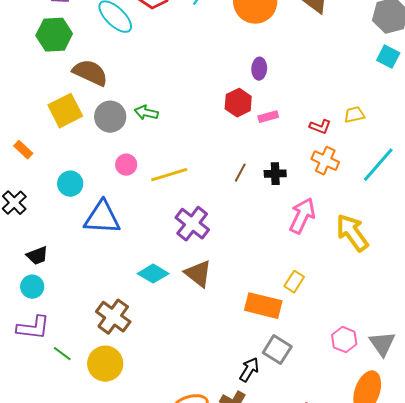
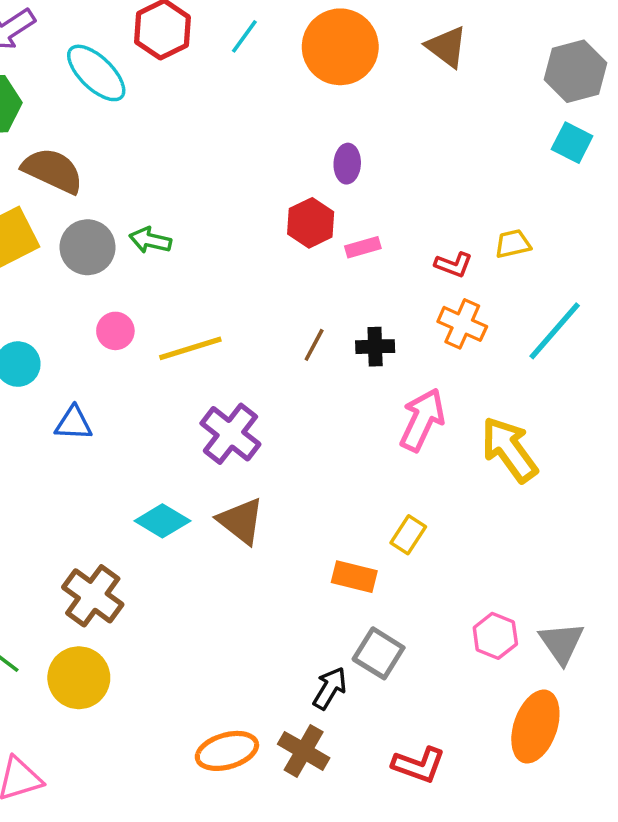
blue triangle: (102, 218) -> (74, 423), size x0.6
orange rectangle: (263, 306) -> (354, 577), size x0.7

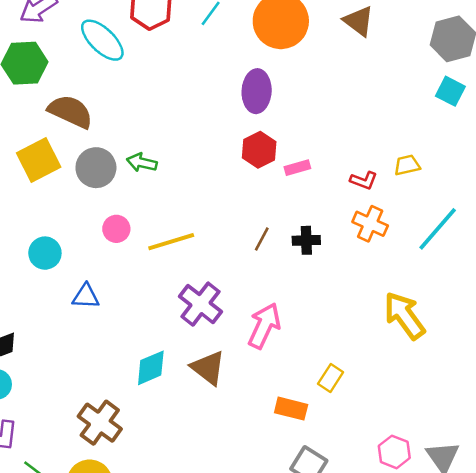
purple ellipse: (347, 164) -> (257, 91), moved, size x1.5
pink arrow: (422, 420) -> (264, 326), moved
cyan diamond: (162, 521) -> (151, 368), turned -54

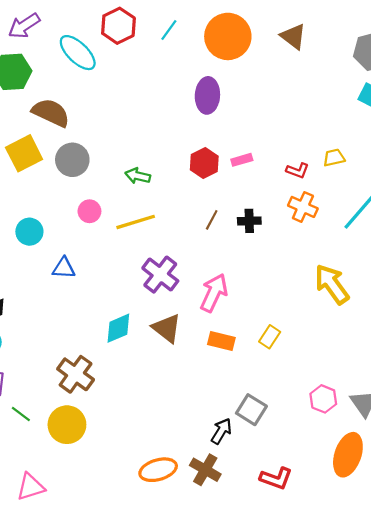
red hexagon: (259, 150) -> (204, 163), moved
green arrow: (142, 163) -> (138, 176), moved
orange rectangle: (291, 409) -> (221, 341), moved

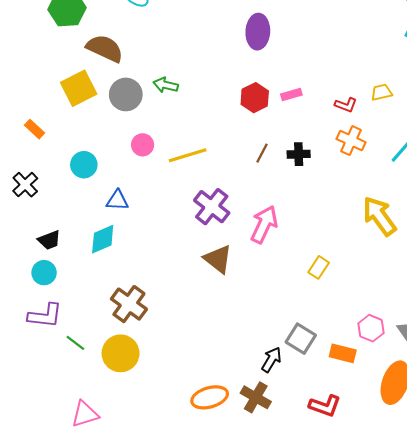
green arrow: (138, 176) -> (166, 85), moved
cyan diamond: (118, 328) -> (103, 239), moved
orange rectangle: (221, 341) -> (343, 353), moved

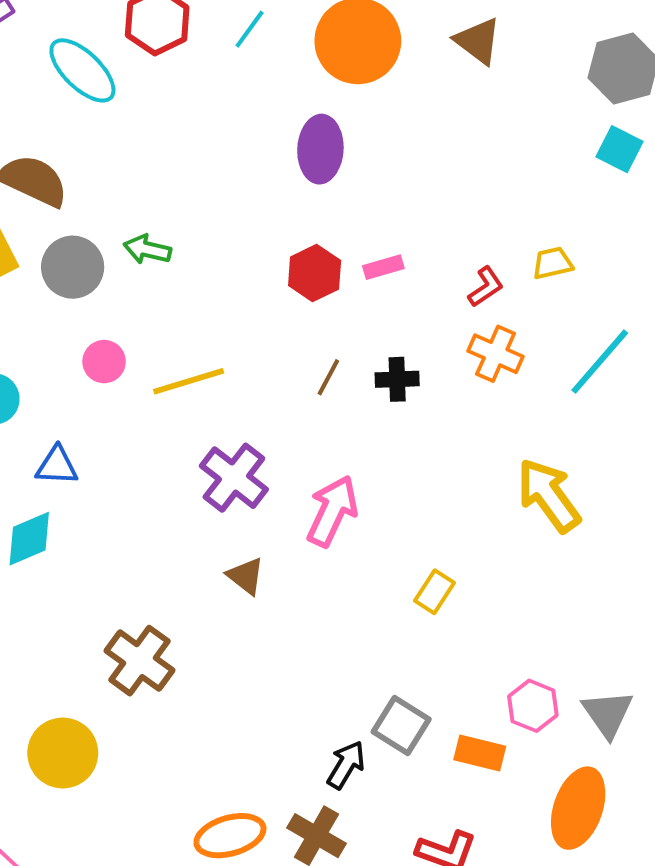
red L-shape: (346, 105) -> (486, 287), turned -55
brown triangle: (218, 259) -> (246, 576), size x0.7
brown cross: (129, 304) -> (139, 661), moved

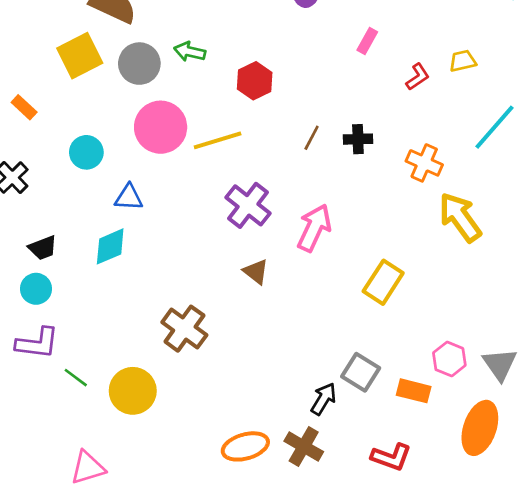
pink rectangle: (383, 267) -> (367, 41), moved, turned -45
red hexagon: (315, 273) -> (255, 81), moved
orange cross: (496, 354) -> (424, 163), moved
pink circle: (104, 362) -> (161, 127), size x1.8
yellow rectangle: (435, 592) -> (383, 282), size x1.5

